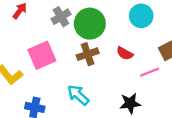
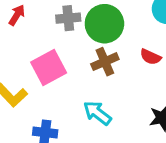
gray cross: (61, 17) -> (68, 18), turned 30

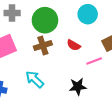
gray cross: (68, 18) -> (12, 13), moved

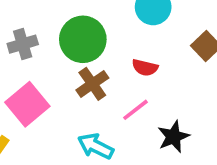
pink line: (94, 61) -> (136, 110), moved

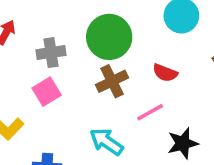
gray cross: (23, 44) -> (51, 53), moved
pink square: (27, 104) -> (47, 92), size x0.7

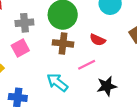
brown cross: (112, 81) -> (63, 43), turned 30

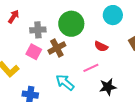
brown cross: (63, 43) -> (57, 48), moved, turned -36
pink square: (20, 48) -> (34, 52), turned -35

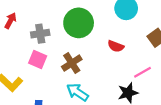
brown cross: (57, 48) -> (72, 63), moved
pink line: (91, 68) -> (142, 72), moved

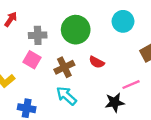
red semicircle: (116, 46) -> (97, 62), moved

